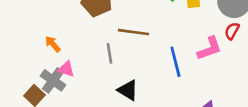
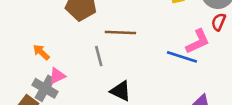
blue line: (175, 62) -> (182, 57), moved, turned -52
pink triangle: (66, 69) -> (57, 76), turned -36

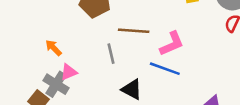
pink L-shape: (198, 42) -> (172, 44), moved
blue line: (182, 57) -> (165, 69), moved

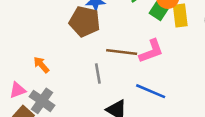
pink L-shape: (172, 44) -> (151, 51), moved
pink triangle: (69, 72) -> (18, 90), moved

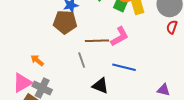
pink triangle: (18, 90) -> (22, 83), size x1.5

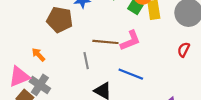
brown pentagon: (65, 22) -> (60, 20), moved
red semicircle: (172, 27) -> (184, 50), moved

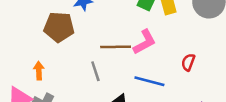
red semicircle: (184, 50) -> (188, 62), moved
orange arrow: (38, 55) -> (39, 71), turned 48

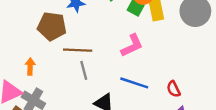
brown line: (116, 47) -> (78, 50), moved
red semicircle: (188, 62) -> (174, 89), moved, turned -49

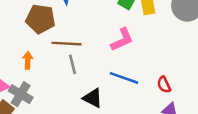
orange arrow: (30, 66) -> (28, 60), moved

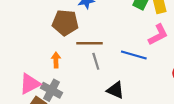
pink L-shape: (122, 40) -> (158, 35), moved
blue line: (124, 78) -> (134, 55), moved

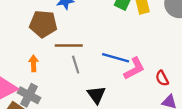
pink L-shape: (158, 35) -> (134, 69), moved
black triangle: (115, 90) -> (96, 95), turned 30

